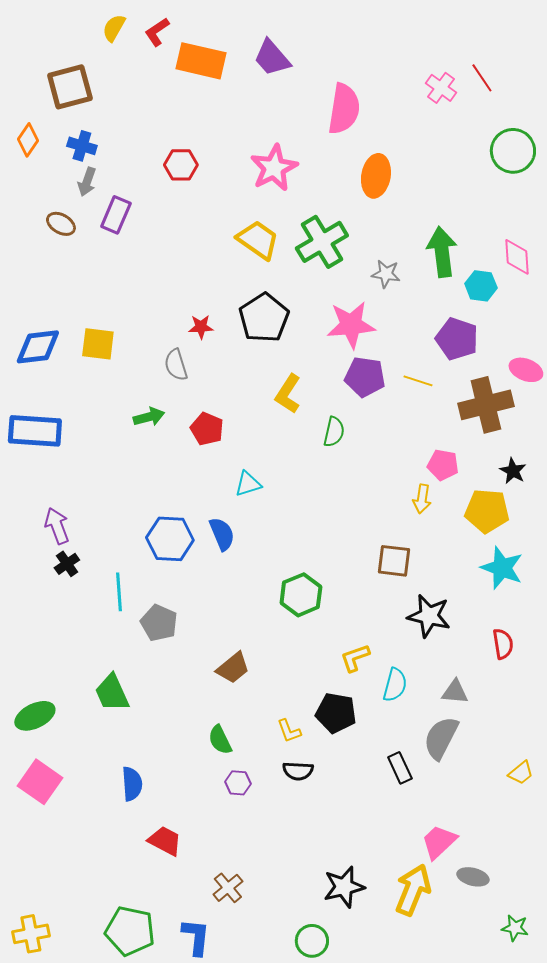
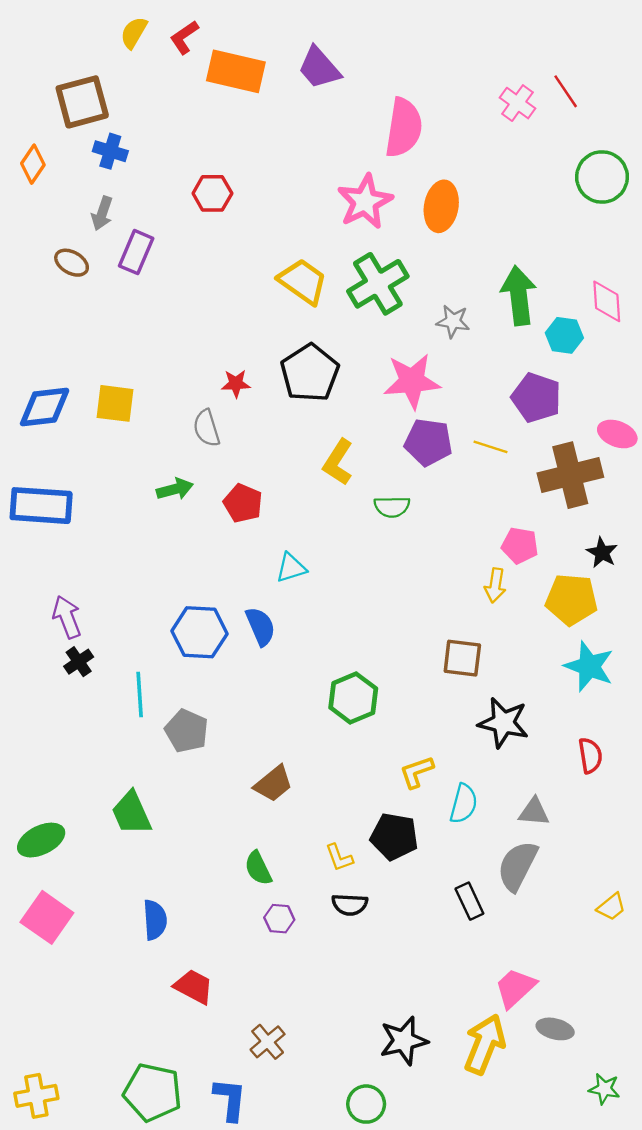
blue cross: (82, 146) -> (110, 151), moved
pink star: (274, 168) -> (365, 202), moved
green semicircle: (334, 432) -> (392, 507), turned 76

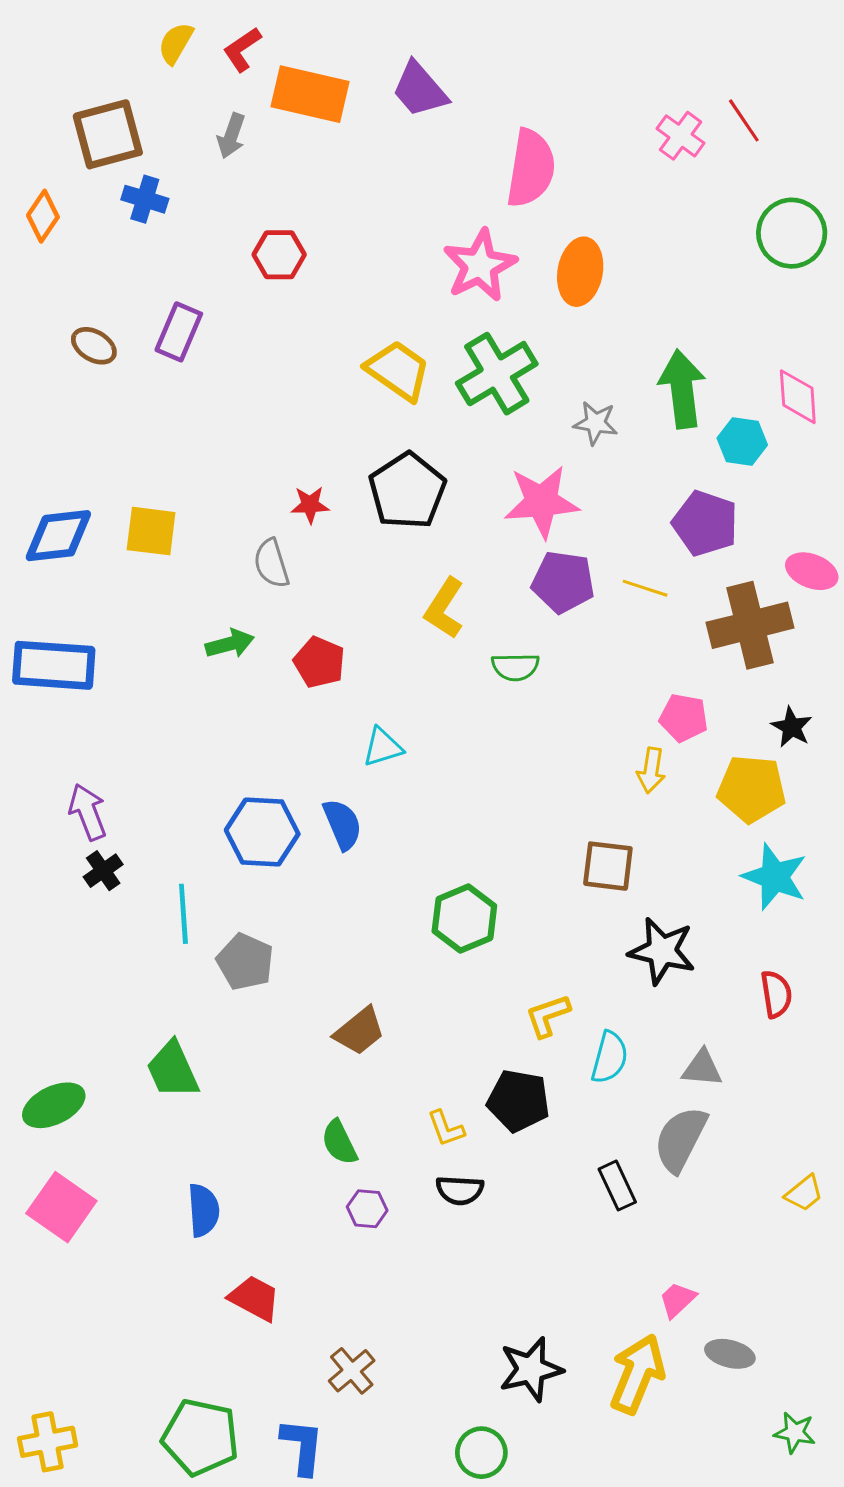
gray arrow: (102, 213) -> (231, 136), moved
pink trapezoid: (515, 988) -> (677, 1300), size x0.7

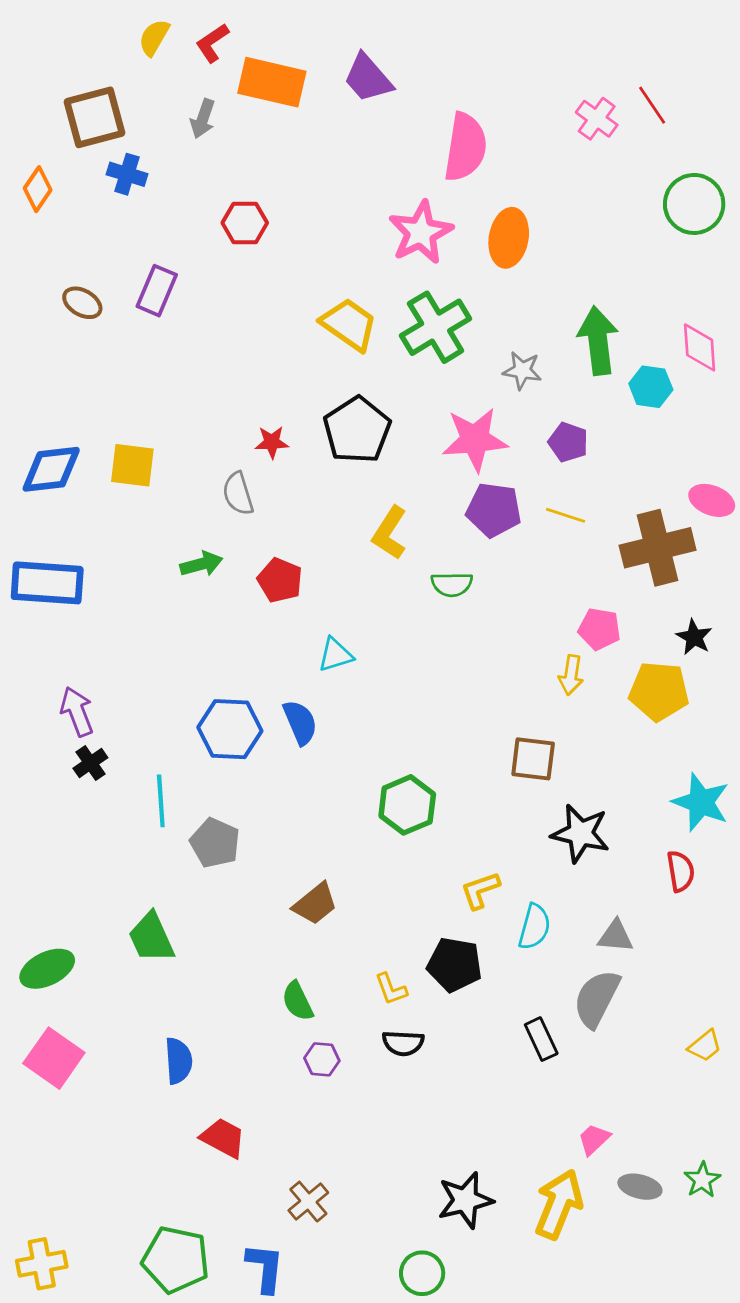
purple pentagon: (705, 523) -> (568, 442), moved, size x0.7
cyan star: (775, 877) -> (701, 802), moved
green star: (795, 1433) -> (702, 1180), moved, turned 30

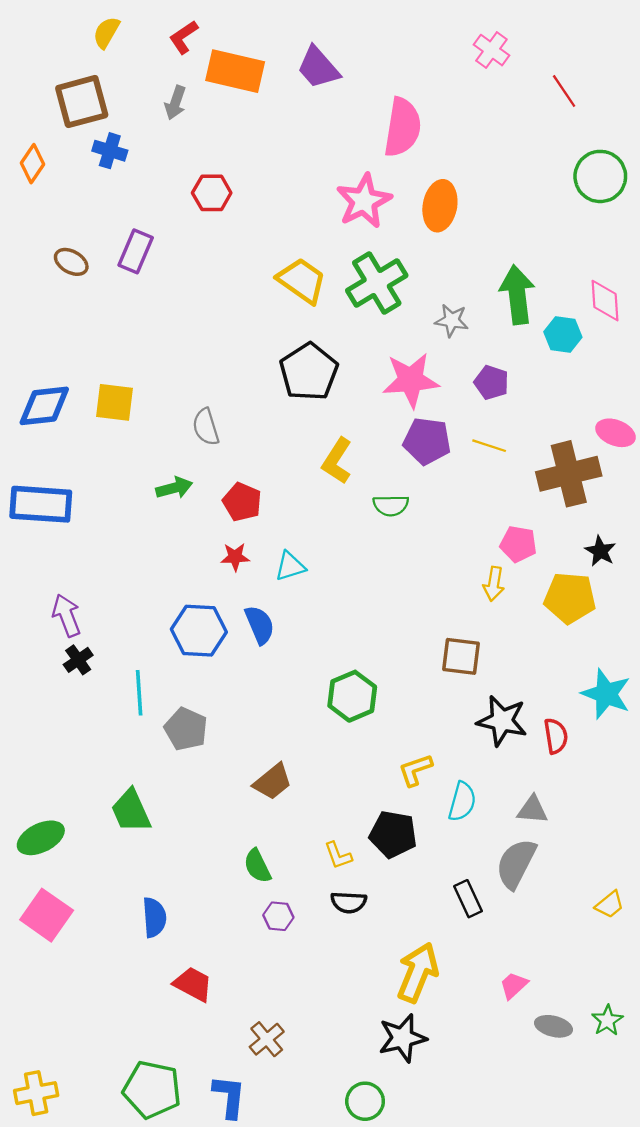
yellow semicircle: (154, 37) -> (106, 32), moved
pink cross: (597, 119) -> (491, 50), moved
red star: (272, 442) -> (235, 557), moved
red semicircle: (681, 871) -> (556, 736), moved
yellow arrow: (559, 1204) -> (418, 972), moved

